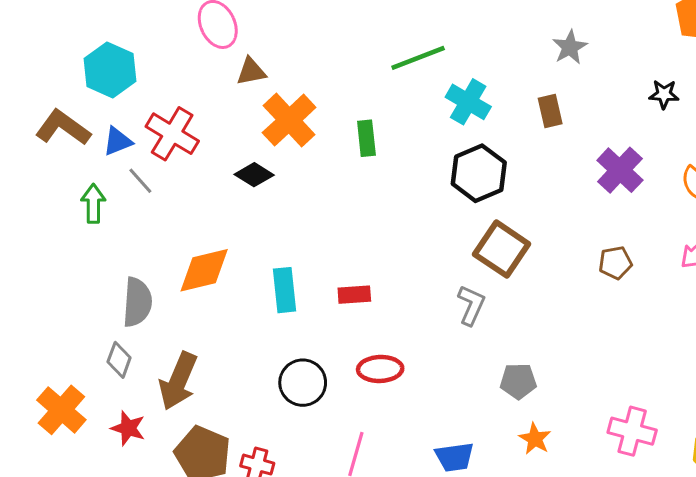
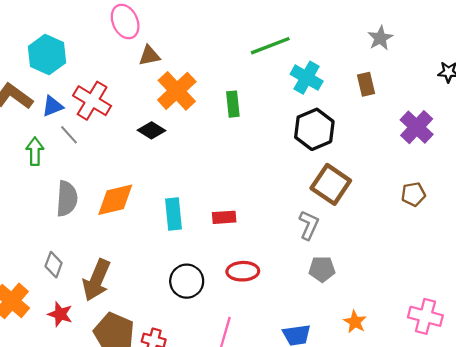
gray semicircle: (137, 302) -> (67, 199), moved
gray pentagon: (518, 381) -> (322, 269), moved

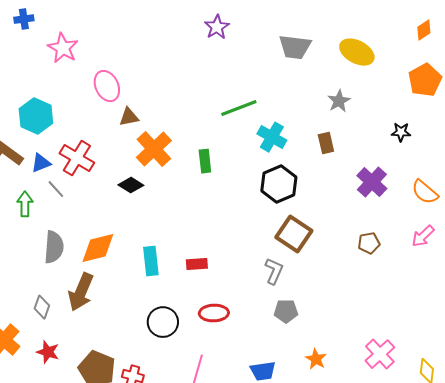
brown arrow: (96, 280) -> (81, 292), moved
pink cross: (425, 316) -> (380, 354), turned 32

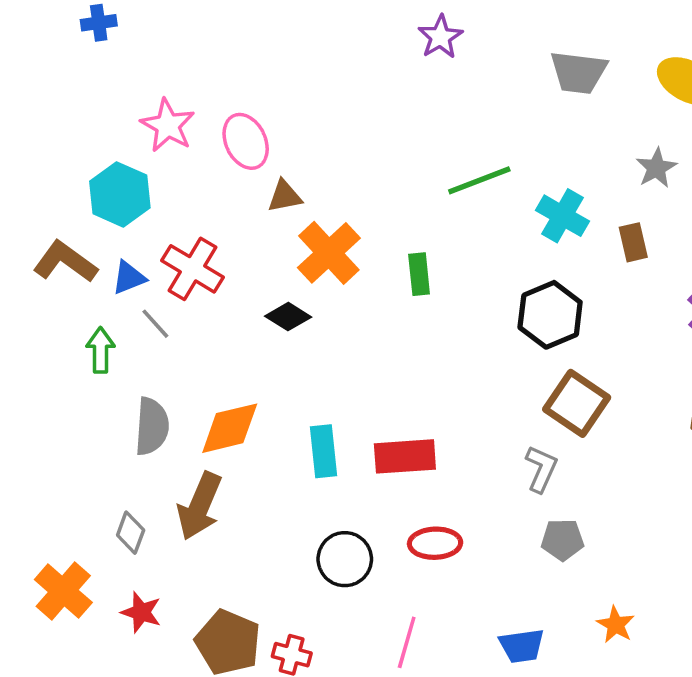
pink star: (63, 48) -> (168, 125), moved
cyan cross: (272, 137) -> (562, 216), moved
red rectangle: (197, 264) -> (405, 456), size x1.6

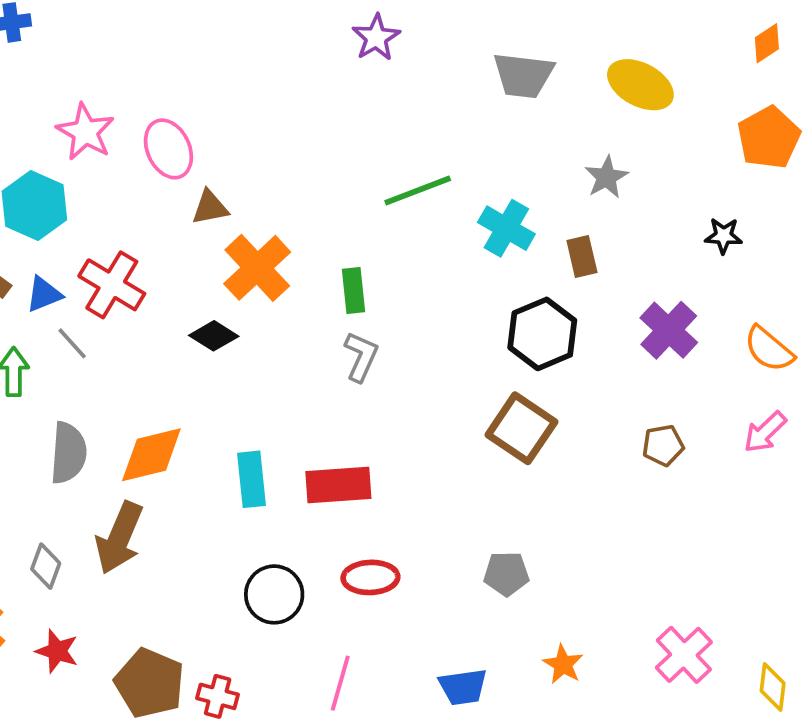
black hexagon: (550, 315) -> (542, 334), moved
gray L-shape: (541, 469) -> (361, 357), moved

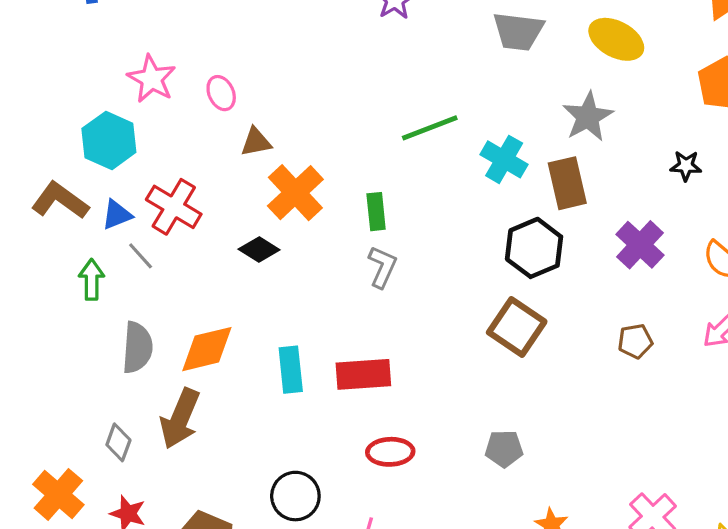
pink ellipse: (168, 149) -> (221, 93), size x0.7
gray star: (606, 177) -> (588, 117), size x1.4
brown rectangle: (582, 257) -> (567, 183), size x1.5
black circle: (274, 594) -> (295, 496), moved

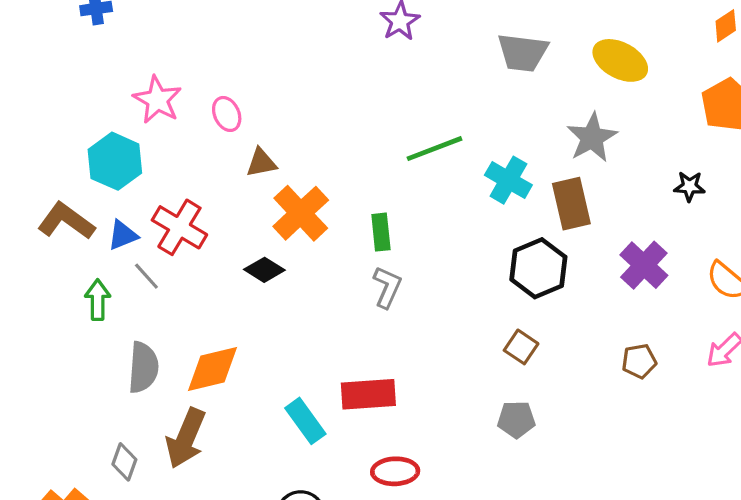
brown square: (517, 327) -> (521, 347), size x0.6
cyan rectangle: (291, 370) -> (305, 421), moved, turned -30
gray pentagon: (504, 449) -> (516, 419), moved

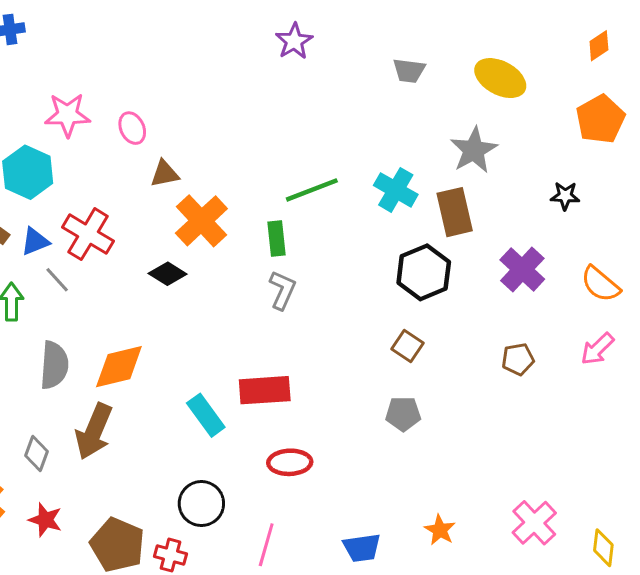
gray trapezoid: (523, 53) -> (409, 71), size x0.7
pink star: (157, 100) -> (67, 115), turned -30
green line: (434, 149) -> (312, 190), moved

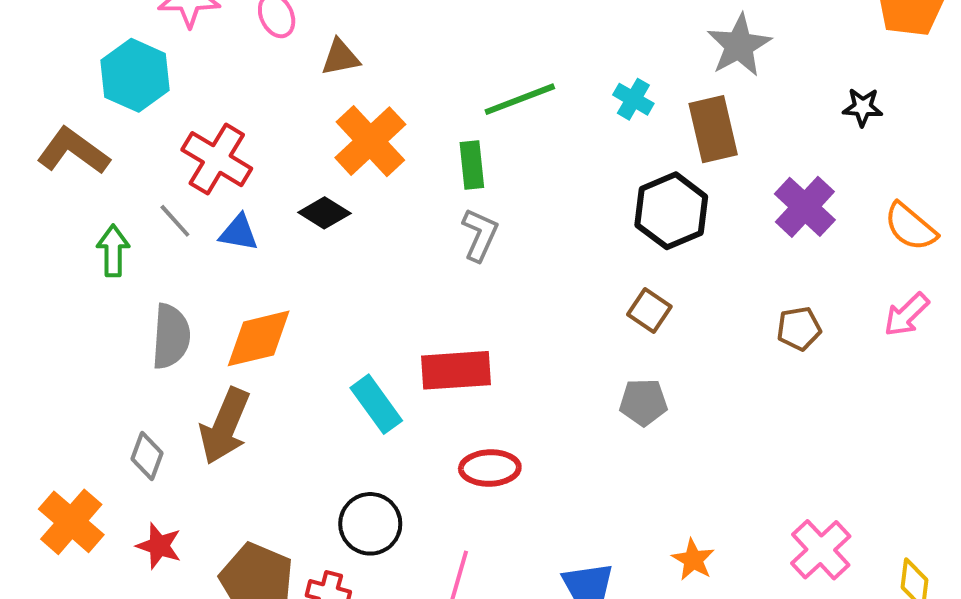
brown triangle: (165, 174) -> (340, 57), moved
cyan cross: (396, 190) -> (633, 99), size x0.7
blue triangle: (35, 241) -> (239, 233), moved, turned 32

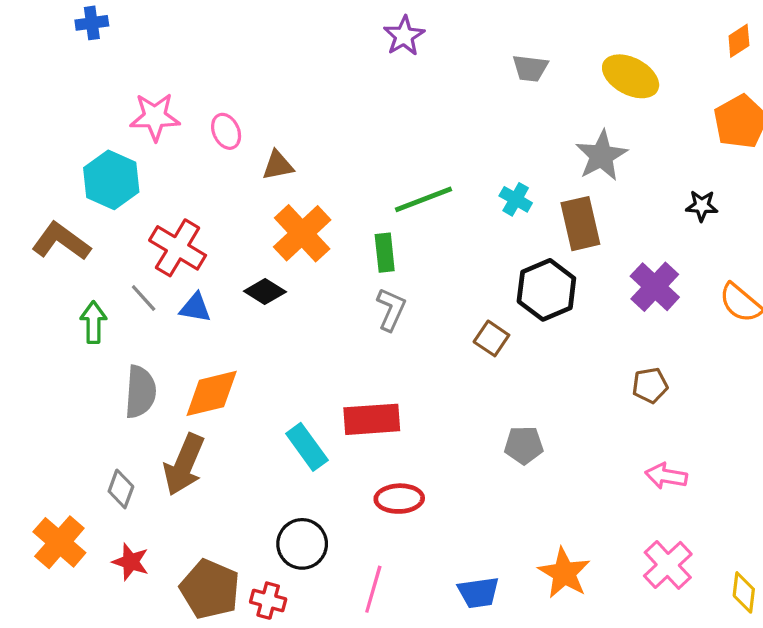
brown square: (649, 311) -> (491, 338), moved
pink arrow: (907, 315) -> (666, 476), moved, turned 54
orange star: (693, 560) -> (564, 573), size x1.5

